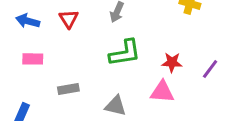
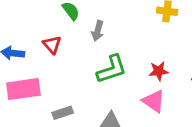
pink rectangle: (33, 59) -> (23, 89), size x1.6
pink triangle: (162, 92) -> (154, 101), turned 40

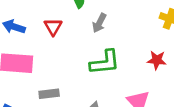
red star: (159, 71) -> (157, 60), moved

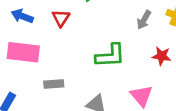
gray arrow: (99, 23) -> (144, 20), moved

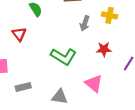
green L-shape: (110, 56) -> (64, 56), turned 45

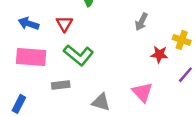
yellow cross: (110, 15) -> (182, 40), moved
green L-shape: (64, 56) -> (79, 55), moved

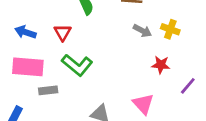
gray arrow: (141, 22) -> (142, 31), turned -90
yellow cross: (182, 40) -> (170, 29), moved
gray rectangle: (61, 85) -> (48, 90), moved

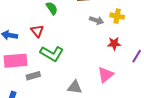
pink triangle: (143, 104) -> (106, 75), turned 42

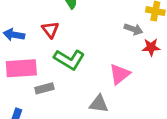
gray arrow: (96, 20) -> (133, 29), moved
pink triangle: (106, 75) -> (120, 74), moved

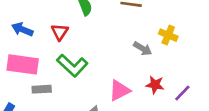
red star: (151, 47) -> (155, 85), moved

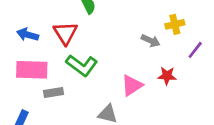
red triangle: (60, 32) -> (65, 33), size x1.4
yellow cross: (168, 35) -> (175, 24), turned -30
purple line: (182, 93) -> (195, 50), moved

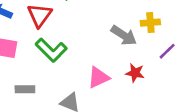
gray arrow: (151, 41) -> (124, 35), size x1.4
gray rectangle: (54, 93) -> (25, 89), moved

